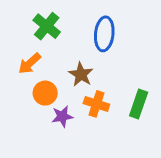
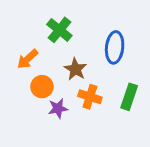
green cross: (47, 26) -> (59, 30), moved
blue ellipse: (104, 34) -> (115, 47), moved

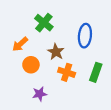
purple star: (58, 108) -> (40, 94), moved

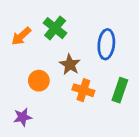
orange arrow: (20, 44) -> (21, 36), moved
purple star: (40, 94) -> (23, 117), moved

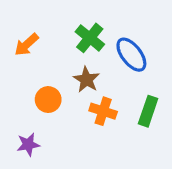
green cross: (55, 28) -> (90, 38), moved
blue ellipse: (106, 44) -> (131, 55), turned -44

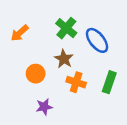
purple star: (28, 144) -> (44, 107), moved

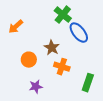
green cross: (66, 28) -> (63, 15), moved
green rectangle: (109, 82) -> (88, 83), moved

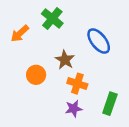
green cross: (63, 15) -> (52, 18), moved
purple star: (36, 87) -> (74, 109), moved

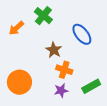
orange circle: (36, 75) -> (19, 82), moved, size x1.5
green rectangle: (110, 104) -> (91, 86), turned 42

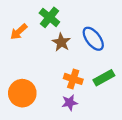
brown star: (54, 50) -> (61, 42), moved
green rectangle: (91, 86) -> (104, 78), moved

